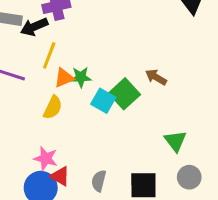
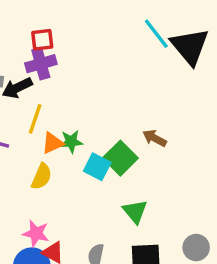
green triangle: (175, 141) -> (135, 212), moved

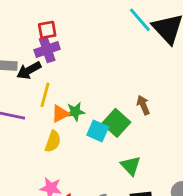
brown arrow: (155, 138) -> (143, 105), turned 42

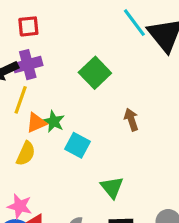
purple cross: (47, 50) -> (28, 65), moved
green star: (75, 112) -> (54, 122), turned 30
green square: (116, 123) -> (95, 73), moved

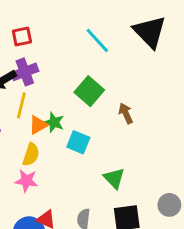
cyan line: (134, 23) -> (97, 40), moved
green square: (95, 73) -> (89, 91), moved
pink star: (20, 206) -> (26, 181), moved

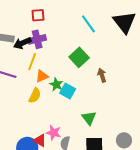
green star: (54, 122) -> (56, 84), moved
pink star: (26, 181) -> (54, 133), moved

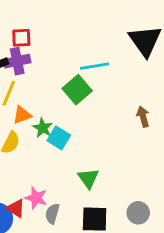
red square: (38, 15) -> (21, 38), moved
cyan line: (88, 24) -> (94, 66), moved, turned -66
brown arrow: (102, 75) -> (143, 117), moved

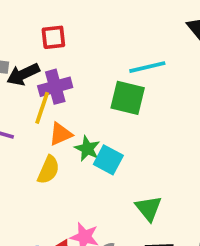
purple cross: (17, 61) -> (55, 87), moved
green square: (77, 90) -> (128, 98), turned -32

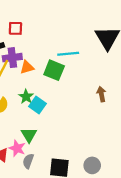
orange triangle: (61, 134) -> (27, 67), moved
green triangle: (149, 208) -> (29, 135), moved

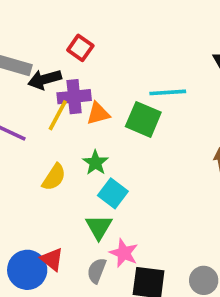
red square: (15, 28) -> (80, 48), turned 32
cyan square: (37, 105) -> (113, 193), moved
pink star: (17, 148) -> (124, 253), moved

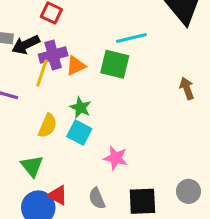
cyan square: (113, 193) -> (79, 133), moved
green triangle: (99, 227) -> (32, 166), moved
pink star: (124, 253) -> (116, 158), moved
gray semicircle: (97, 271) -> (97, 198), turned -35

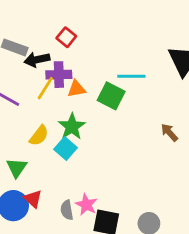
brown arrow: (187, 88) -> (169, 132), turned -36
green star: (81, 108) -> (72, 127), size x1.4
pink star: (116, 158) -> (86, 205), moved

